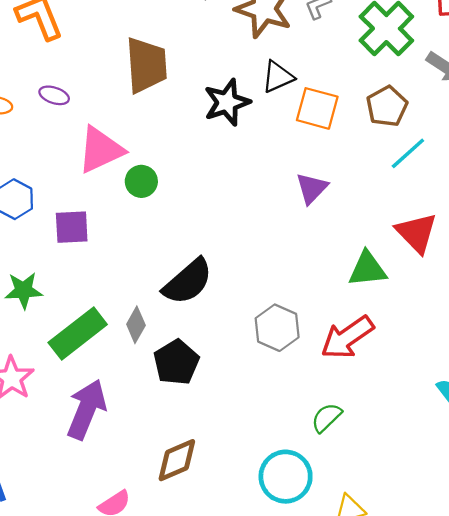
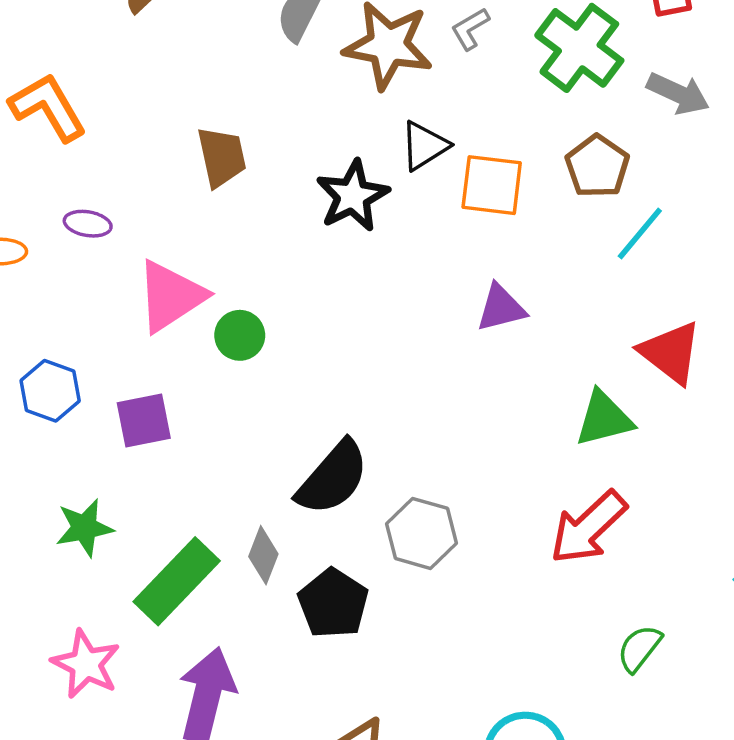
brown trapezoid: (146, 65) -> (222, 157), size x0.7
purple triangle: (312, 188) -> (501, 308), turned 40
gray hexagon: (277, 328) -> (422, 533), moved
green semicircle: (326, 418) -> (639, 648), moved

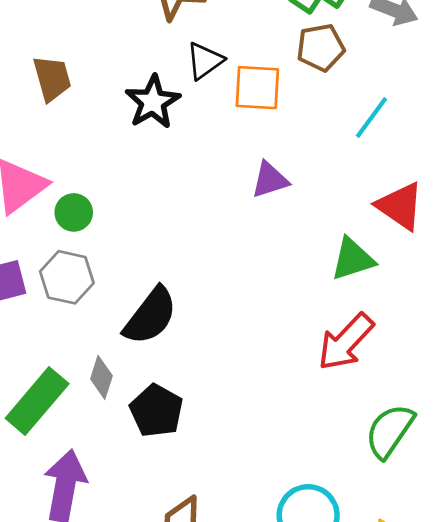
brown pentagon: (597, 166) -> (321, 47), moved, turned 30
gray hexagon: (422, 533) -> (67, 277), moved
green semicircle: (639, 648) -> (390, 431), size x1.5

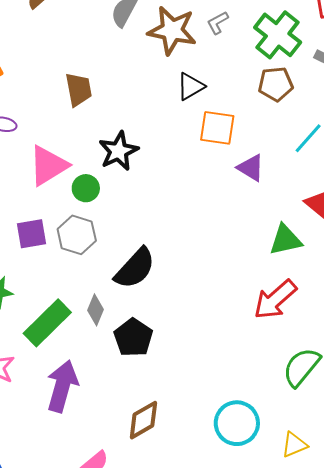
orange square: (257, 88) -> (217, 128), moved
black star: (153, 102) -> (119, 151), moved
purple triangle: (270, 180) -> (251, 168), moved, turned 44

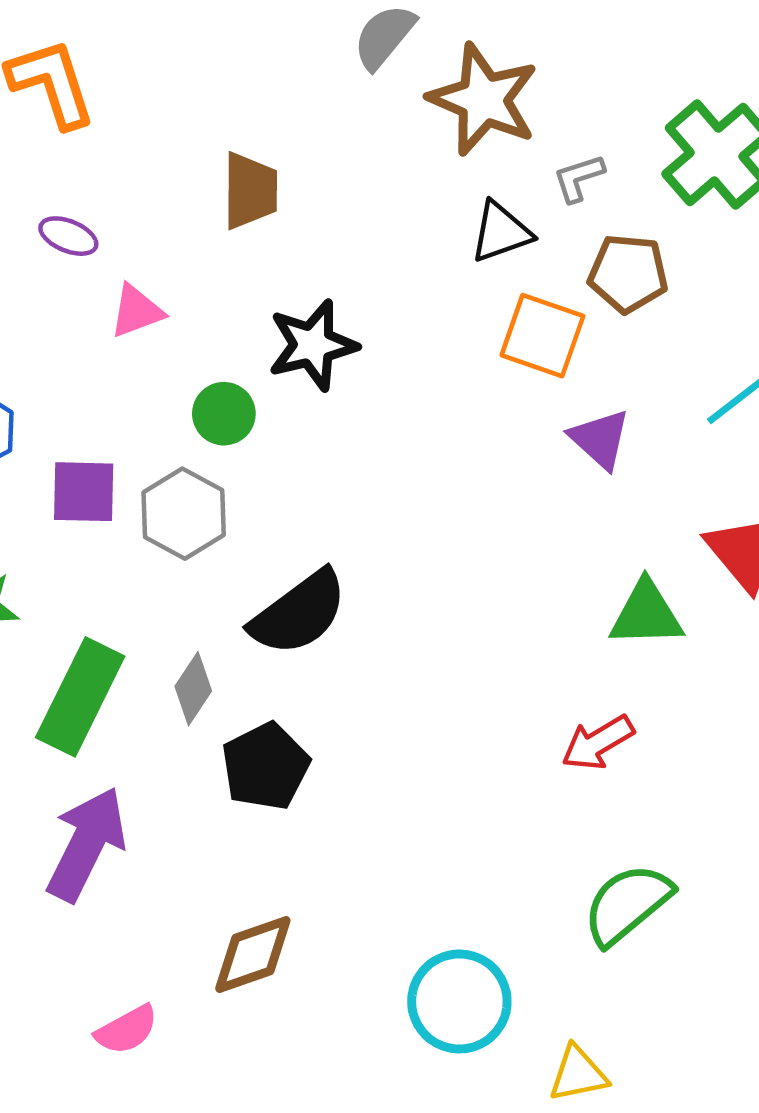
gray L-shape: (218, 23) -> (579, 178), moved
brown pentagon: (276, 84) -> (628, 273), moved
pink triangle: (48, 166) -> (136, 311), moved, size x0.6
red arrow: (275, 300) -> (598, 743), size x0.7
green rectangle: (47, 323) -> (80, 697), turned -30

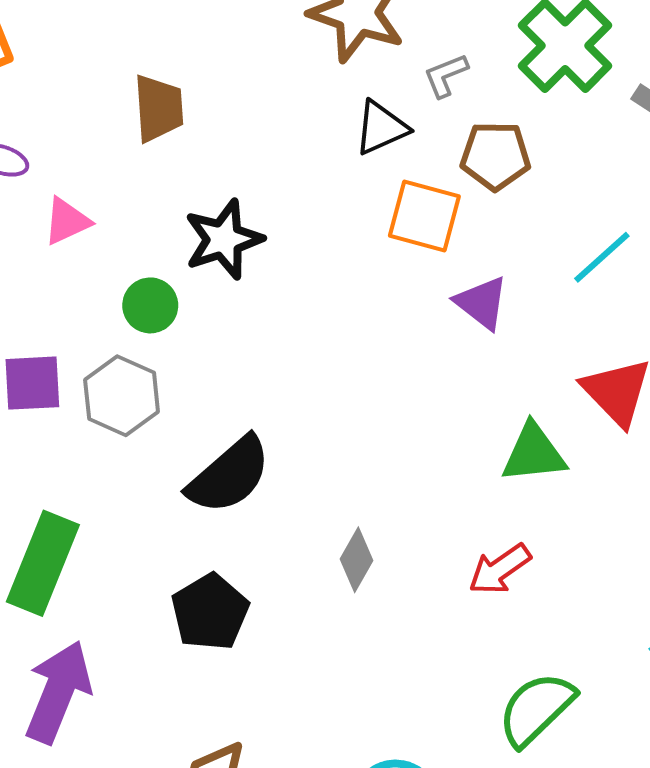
gray diamond: (193, 689) -> (356, 560), moved

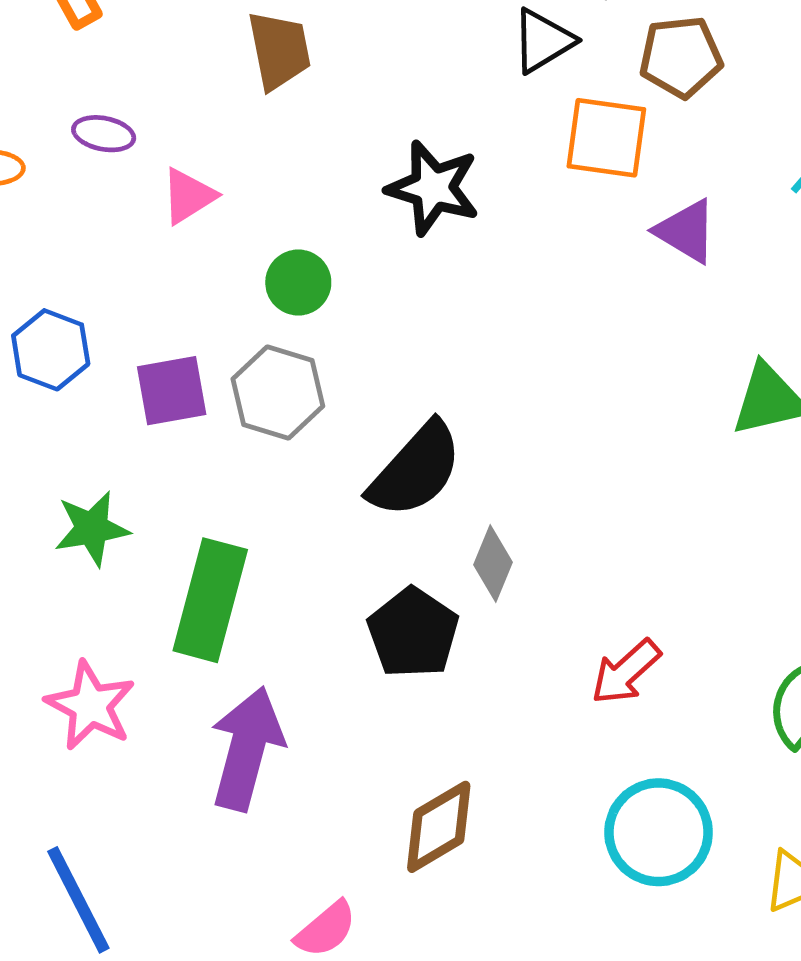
black star: (224, 239) -> (433, 188), moved, turned -30
gray diamond: (356, 560) -> (493, 563), moved
red arrow: (500, 569) -> (626, 672), moved

